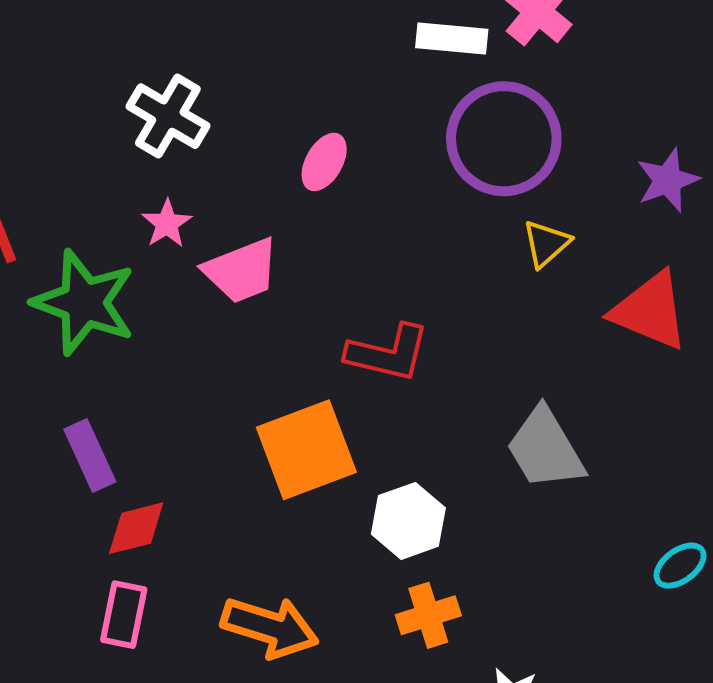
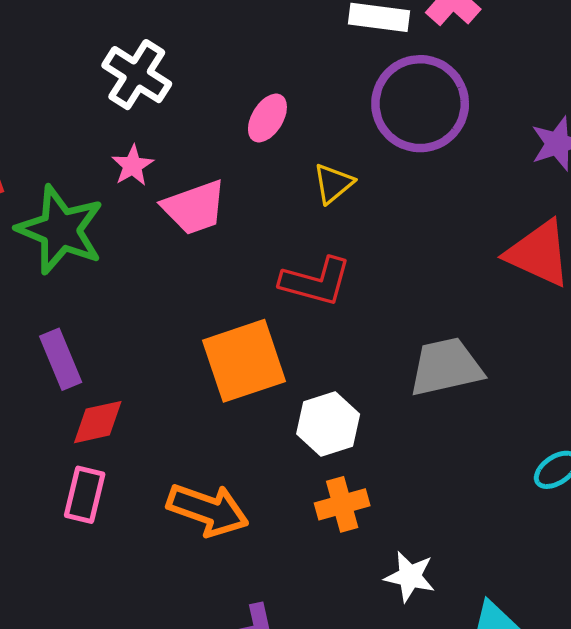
yellow triangle: (546, 244) -> (333, 183), moved
gray trapezoid: (545, 449) -> (446, 367), turned 106

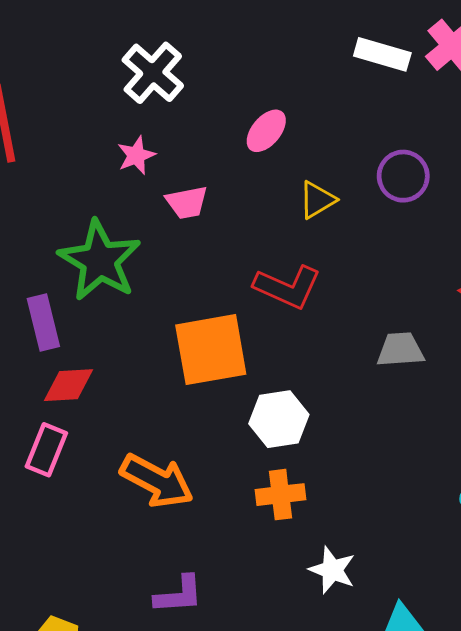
purple circle: (420, 104) -> (403, 176), moved, size x0.6
pink trapezoid: (194, 208) -> (187, 202), size x0.7
green star: (60, 230) -> (100, 261), moved
gray trapezoid: (446, 367) -> (400, 350), moved, size x0.7

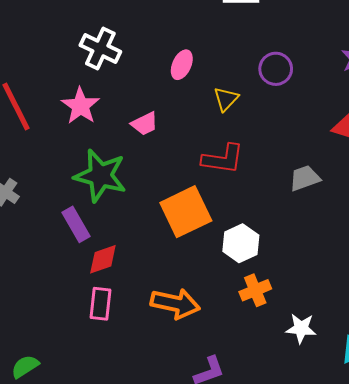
pink star: (136, 155) -> (80, 106), moved, size x1.5

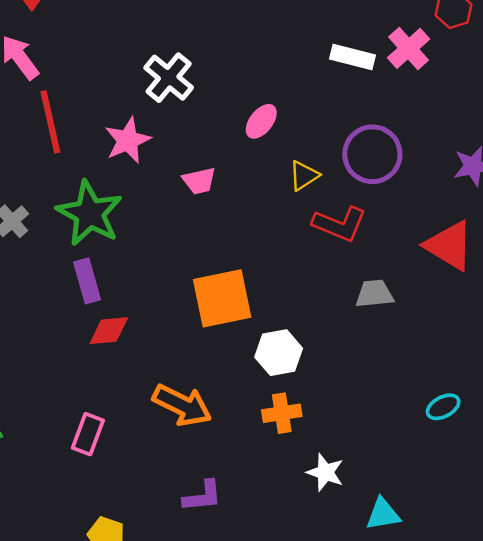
purple circle: (276, 69) -> (372, 154), size x1.4
red L-shape: (223, 159) -> (340, 224), moved
green star: (100, 176) -> (90, 213), moved
pink rectangle: (100, 304) -> (88, 434), moved

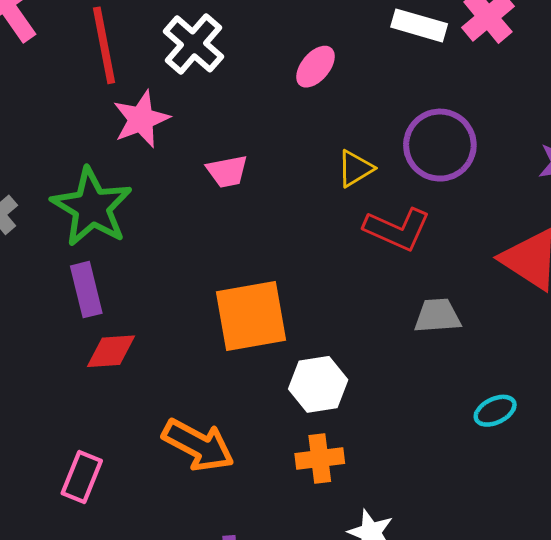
pink ellipse: (261, 121) -> (315, 67), moved
red line: (50, 122) -> (104, 45), moved
cyan ellipse: (443, 407) -> (495, 411), moved

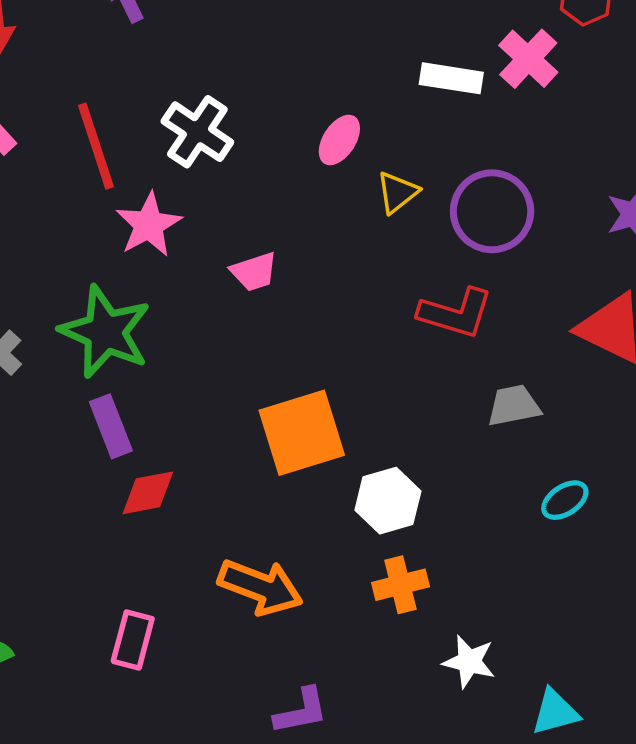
yellow triangle: (355, 169) -> (397, 192), moved
cyan ellipse: (495, 411) -> (565, 500), moved

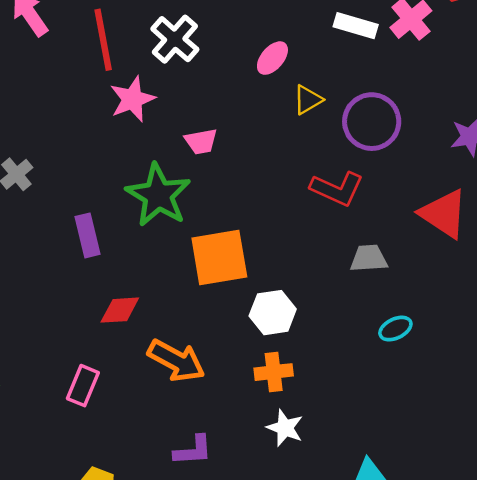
green star: (105, 332) -> (158, 195), moved
red diamond: (148, 493) -> (120, 310), moved
white star: (469, 662) -> (285, 428), moved

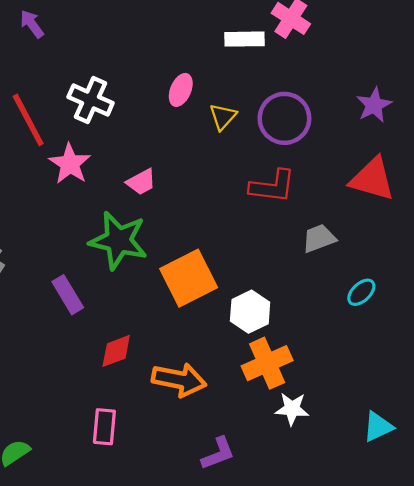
orange cross: (274, 372) -> (267, 363), size x1.4

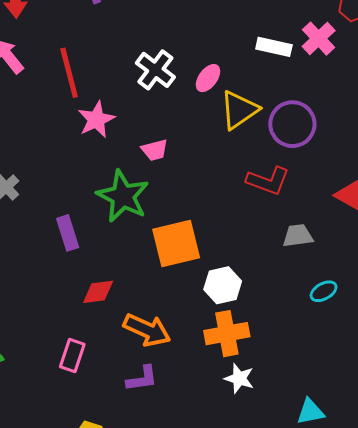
white cross: (91, 100) -> (155, 70), moved
yellow triangle: (223, 117) -> (239, 110), size x1.6
purple L-shape: (218, 453) -> (142, 379), moved

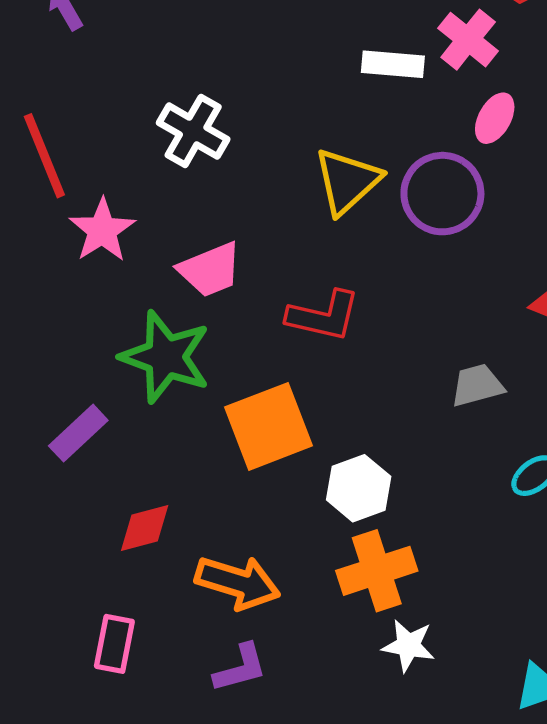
pink ellipse: (208, 78) -> (495, 118), moved
pink trapezoid: (155, 150) -> (210, 270), size x1.4
red L-shape: (268, 181) -> (323, 316), moved
purple rectangle: (68, 233) -> (78, 433), turned 72

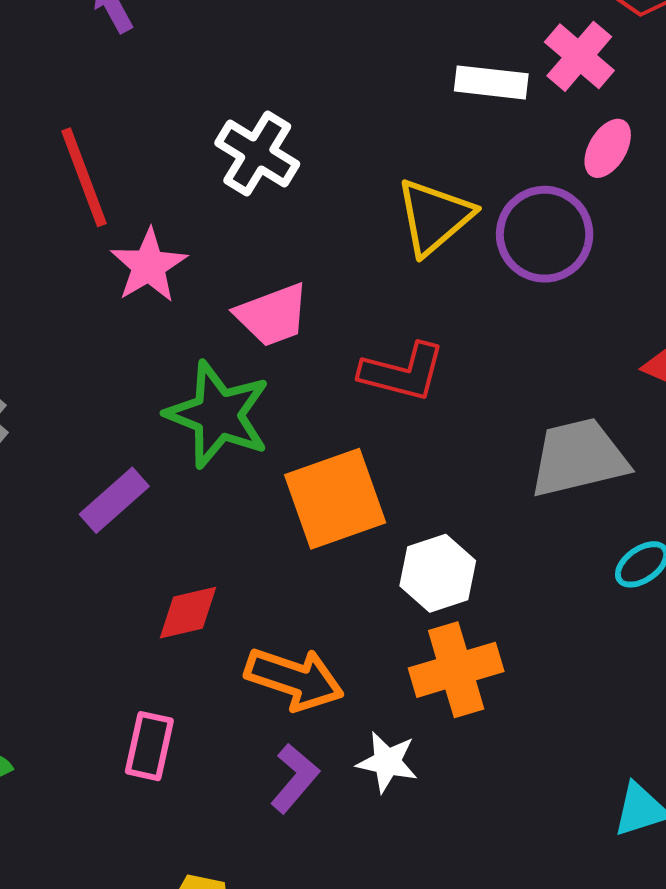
gray trapezoid: (477, 385) -> (579, 458), size x1.6
white star: (408, 645) -> (387, 762), moved
purple L-shape: (240, 668) -> (295, 778), turned -36

